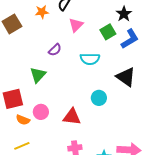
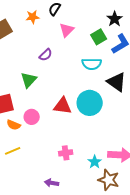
cyan semicircle: (90, 59) -> (92, 64), moved
cyan circle: (99, 98) -> (90, 103), size x1.6
red triangle: (72, 117) -> (63, 106), moved

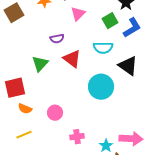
purple semicircle: (46, 55) -> (57, 39), turned 32
red triangle: (63, 106) -> (72, 59), moved, turned 30
pink circle: (32, 117) -> (55, 113), moved

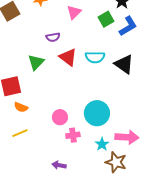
cyan semicircle: (103, 48) -> (95, 57), moved
cyan circle: (101, 87) -> (97, 113), moved
pink circle: (55, 113) -> (60, 117), moved

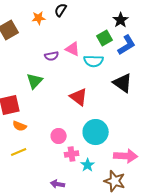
pink triangle: (74, 12) -> (73, 49), moved, turned -49
red triangle: (68, 57) -> (79, 97), moved
cyan semicircle: (95, 57) -> (94, 61), moved
cyan star: (102, 144) -> (88, 165), moved

